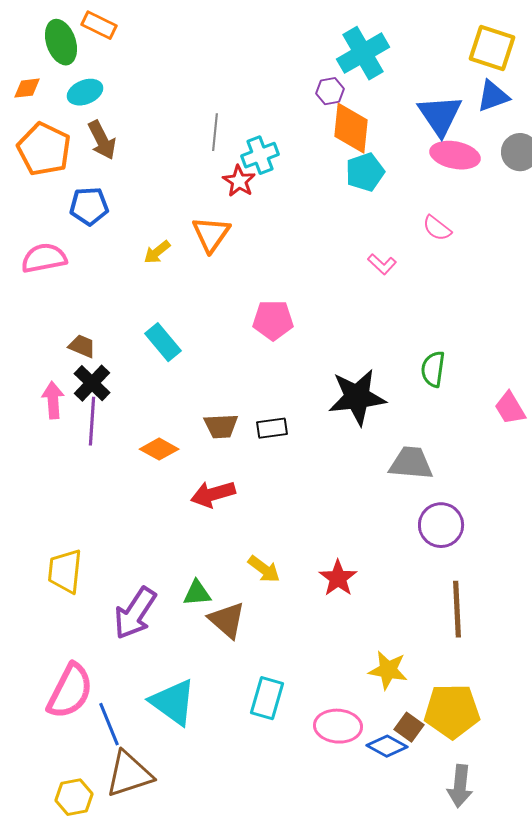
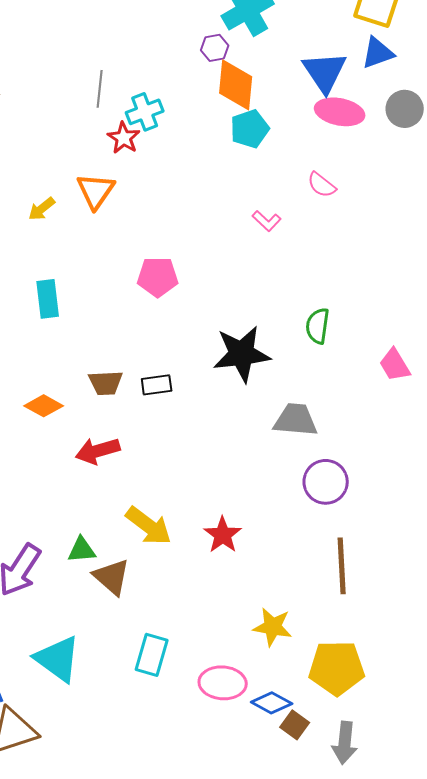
cyan rectangle: (163, 342) -> (48, 299), turned 33
yellow arrow: (264, 569) -> (149, 526), size x1.4
brown square: (409, 727) -> (295, 725), moved

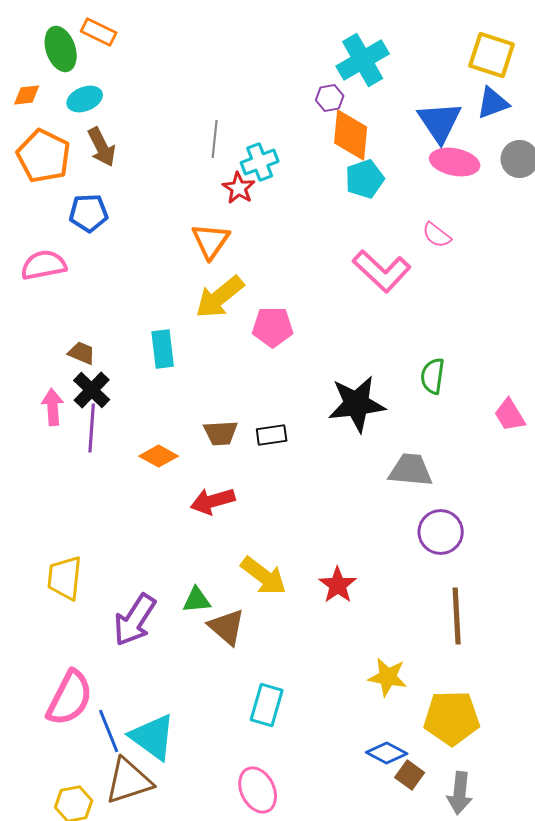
yellow arrow: (42, 209) -> (220, 297), moved, size x1.8
pink L-shape: (267, 221) -> (382, 271), size x2.0
cyan triangle: (58, 659) -> (153, 737), moved
pink ellipse: (223, 683) -> (258, 790), moved, turned 60

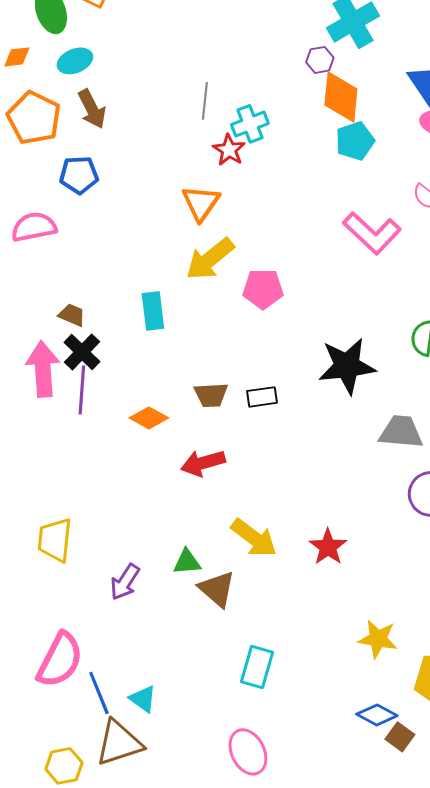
pink arrow: (53, 407) -> (43, 369), size x1.5
purple arrow: (135, 620) -> (125, 582), size x0.7
cyan triangle: (153, 737) -> (143, 699), size x0.6

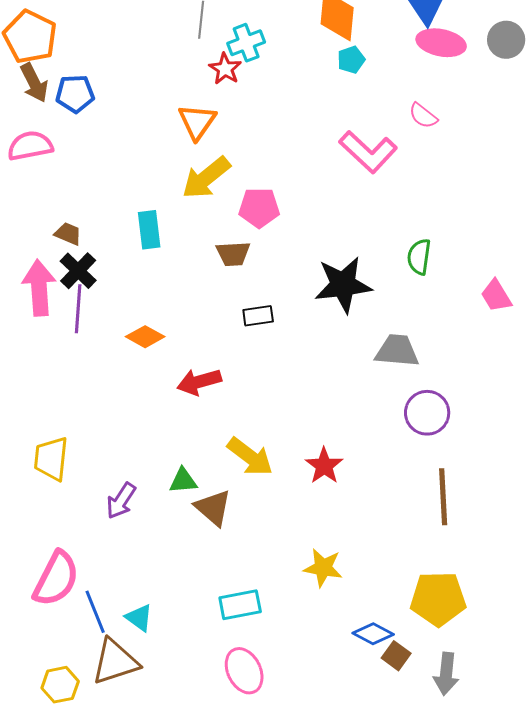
brown arrow: (92, 109) -> (34, 83), moved
cyan pentagon: (355, 141) -> (351, 60), size x0.7
brown trapezoid: (211, 395) -> (233, 254), moved
yellow star: (378, 639) -> (323, 568), moved
cyan rectangle: (257, 667) -> (240, 605), moved, turned 63

